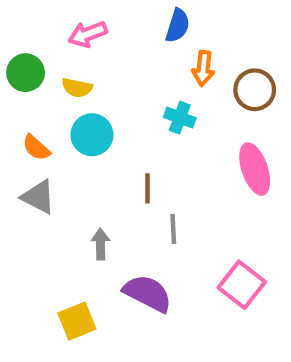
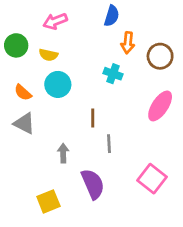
pink ellipse: (255, 169) -> (160, 106), turned 52
purple semicircle: (148, 293) -> (93, 184), turned 40

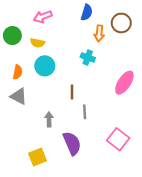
brown circle: (160, 56) -> (121, 23), moved
orange semicircle: (23, 93) -> (18, 72), turned -120

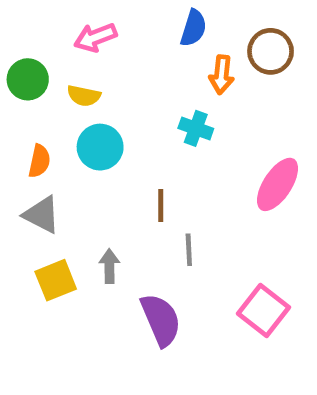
yellow square: (37, 157) -> (56, 280), moved

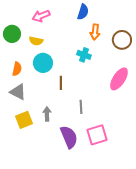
brown circle: (271, 51) -> (122, 40), moved
brown line: (161, 205) -> (61, 83), moved
pink square: (264, 310) -> (97, 135), moved, turned 35

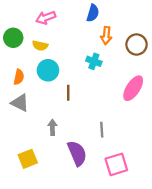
gray line: (81, 107) -> (102, 130), moved
yellow square: (24, 120) -> (28, 159), moved
pink square: (97, 135) -> (116, 164), moved

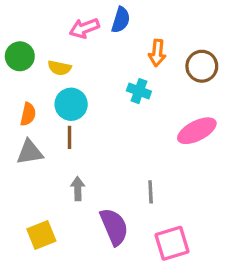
blue semicircle: (93, 13) -> (121, 20), moved
pink arrow: (46, 18) -> (84, 28), moved
pink ellipse: (133, 88) -> (197, 131), turned 30
brown line: (68, 93) -> (69, 137), moved
gray triangle: (20, 103) -> (30, 152), turned -36

